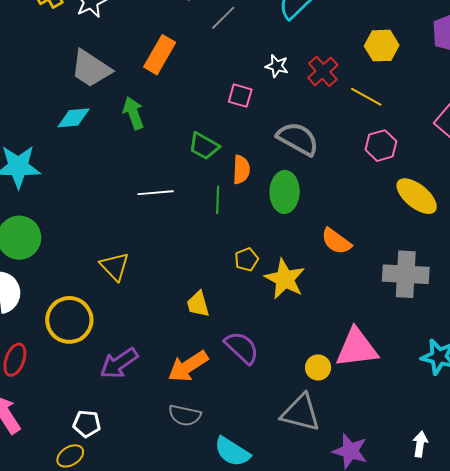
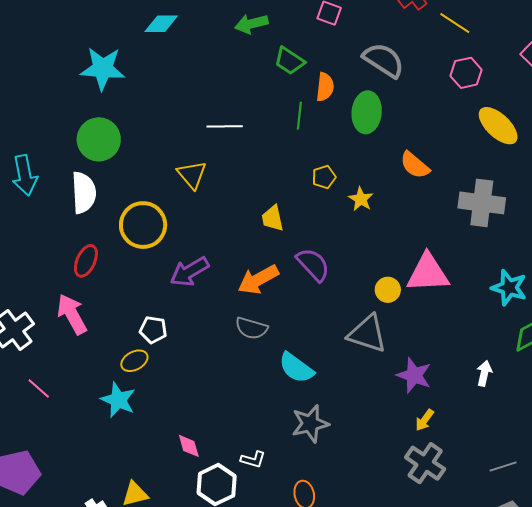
green arrow: (133, 113) -> (251, 24), moved, turned -88
white line: (156, 193) -> (225, 126), moved
yellow star: (285, 279) -> (361, 199), size x0.6

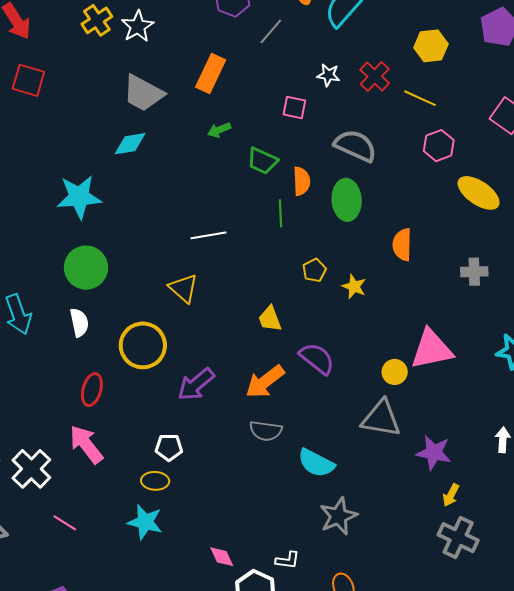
green arrow: (251, 24) -> (219, 130), size x0.7
orange semicircle: (415, 165) -> (402, 245), turned 60
white semicircle: (84, 193) -> (79, 322), size x0.7
gray cross: (482, 203) -> (474, 272), size x0.6
yellow ellipse: (134, 361) -> (155, 481), turned 40

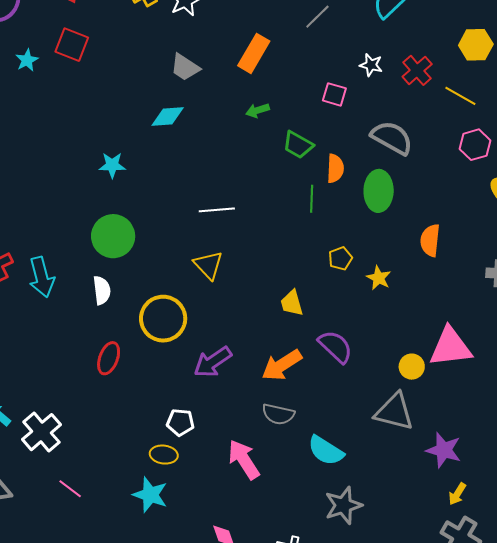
gray trapezoid: (143, 93) -> (185, 67), size x0.7
cyan star: (79, 197) -> (112, 165), size x0.6
white line: (208, 235) -> (217, 210), moved
pink arrow: (86, 444) -> (244, 460), moved

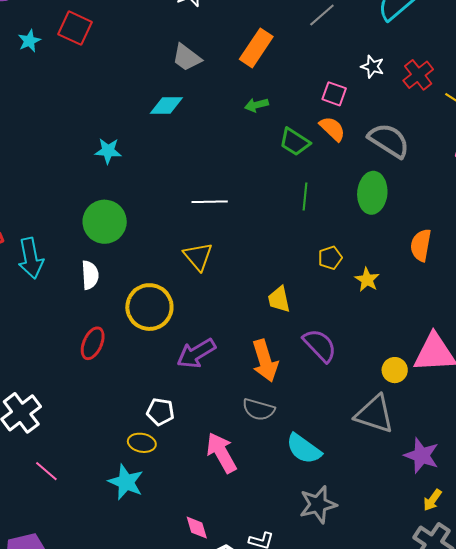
orange semicircle: (335, 168) -> (332, 129), moved, turned -52
orange arrow: (282, 365) -> (265, 361), turned -78

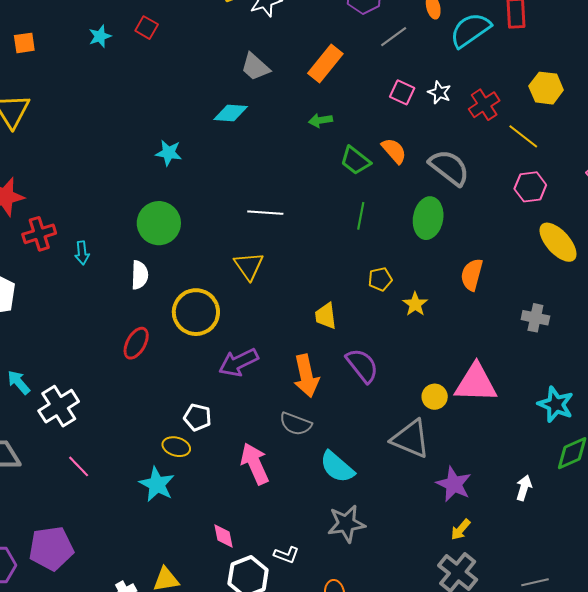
red square: (75, 28) -> (147, 28), size x0.7
pink square: (334, 94) -> (402, 92), moved
cyan arrow: (31, 258) -> (82, 253), size x0.6

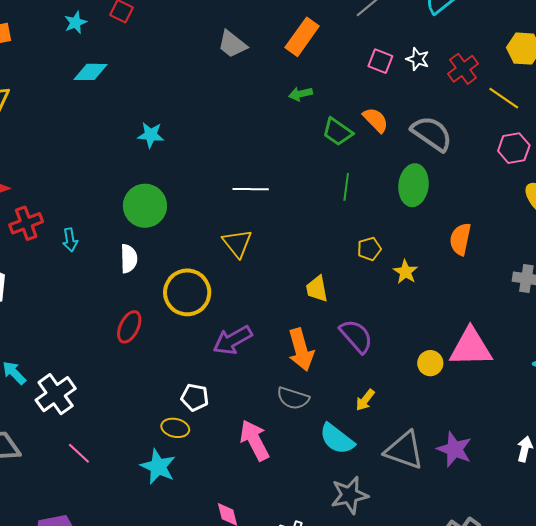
cyan diamond: (231, 113) -> (91, 72), moved
gray triangle: (411, 439) -> (404, 450), moved
yellow arrow: (461, 530) -> (365, 400), moved

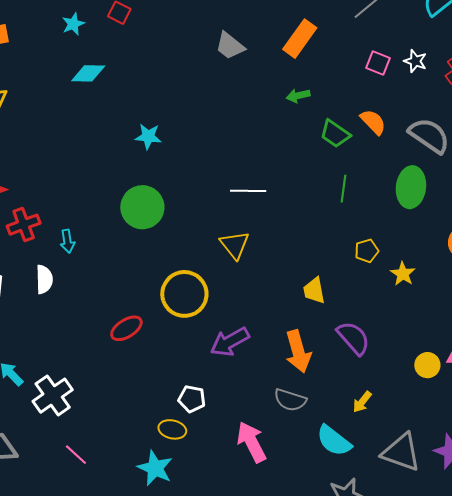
white semicircle: (129, 259) -> (44, 279), moved
red ellipse: (129, 327) -> (126, 328), turned 32

